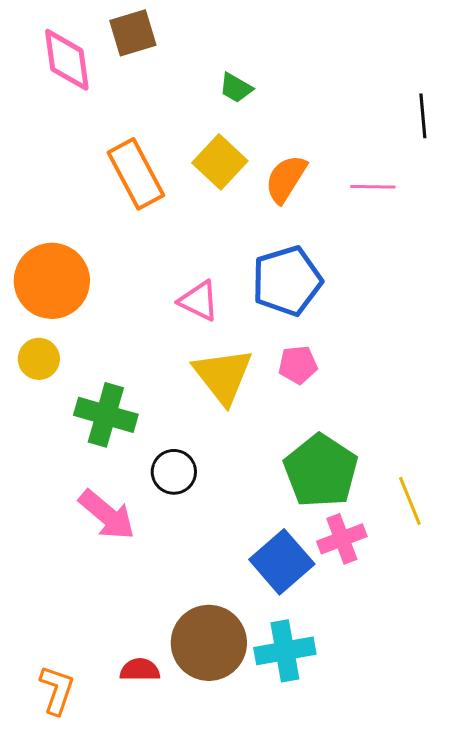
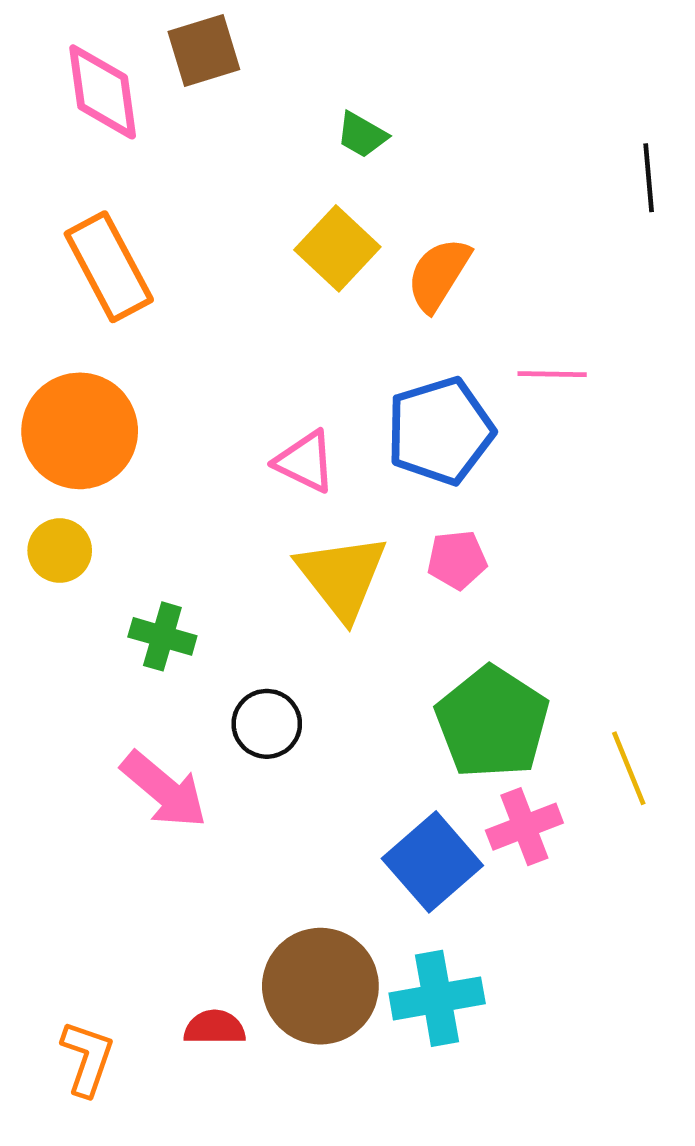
orange rectangle: (136, 174) -> (109, 267), moved
pink line: (373, 187) -> (552, 374), moved
green cross: (106, 415) -> (162, 636), size x0.7

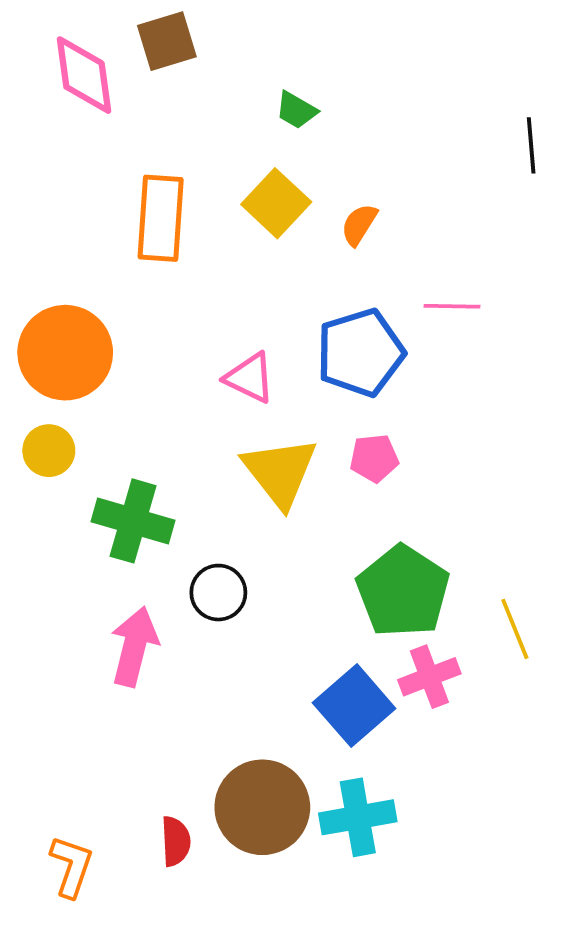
orange rectangle: (109, 267) -> (161, 218), moved, turned 32
orange semicircle: (439, 274) -> (359, 225), size x0.7
green cross: (162, 636) -> (133, 521), size x1.5
pink arrow: (164, 790) -> (134, 647), turned -116
red semicircle: (215, 1028) -> (176, 841), turned 87

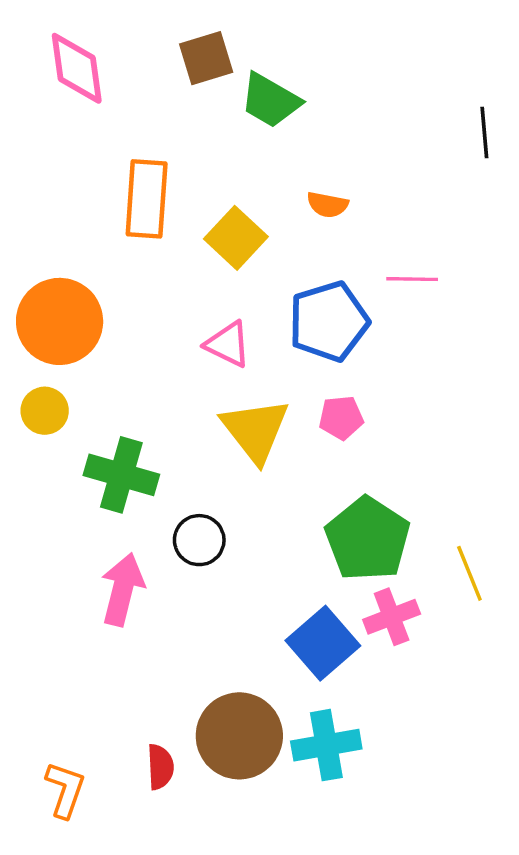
brown square: (167, 41) -> (206, 58), moved
green trapezoid: (296, 110) -> (270, 100), size x1.6
yellow square: (276, 203) -> (236, 238), moved
orange semicircle: (359, 225) -> (327, 205), turned -111

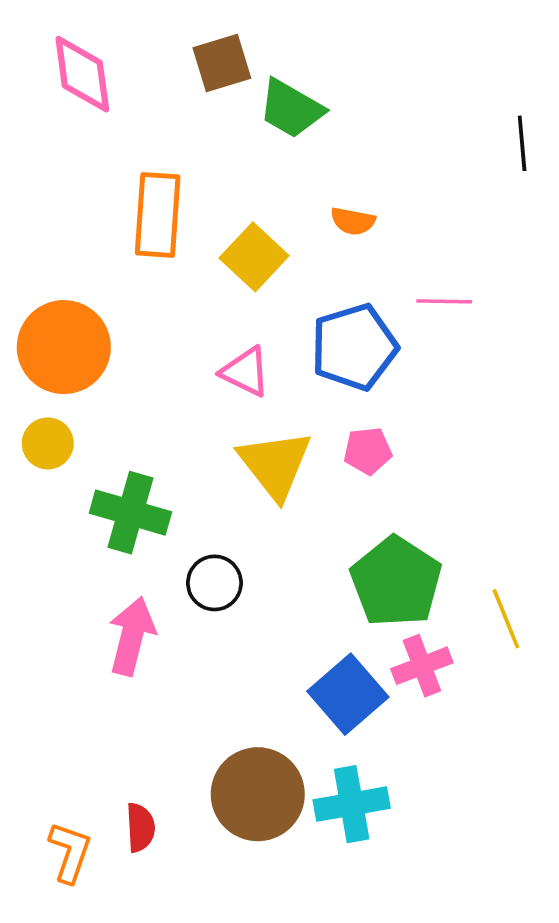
red semicircle: (160, 767) -> (140, 828), moved

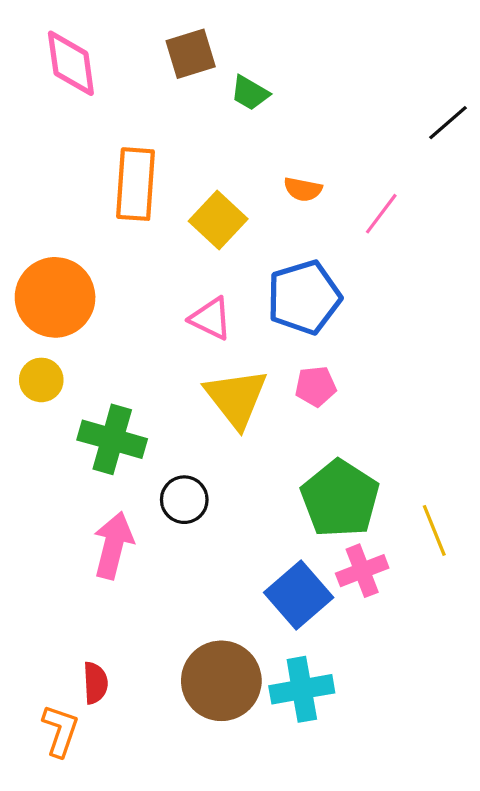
green trapezoid: (291, 109) -> (250, 93), size x0.7
black line: (522, 143) -> (448, 123), turned 54
pink line: (444, 301) -> (381, 214), moved, turned -54
red semicircle: (140, 828) -> (95, 683), moved

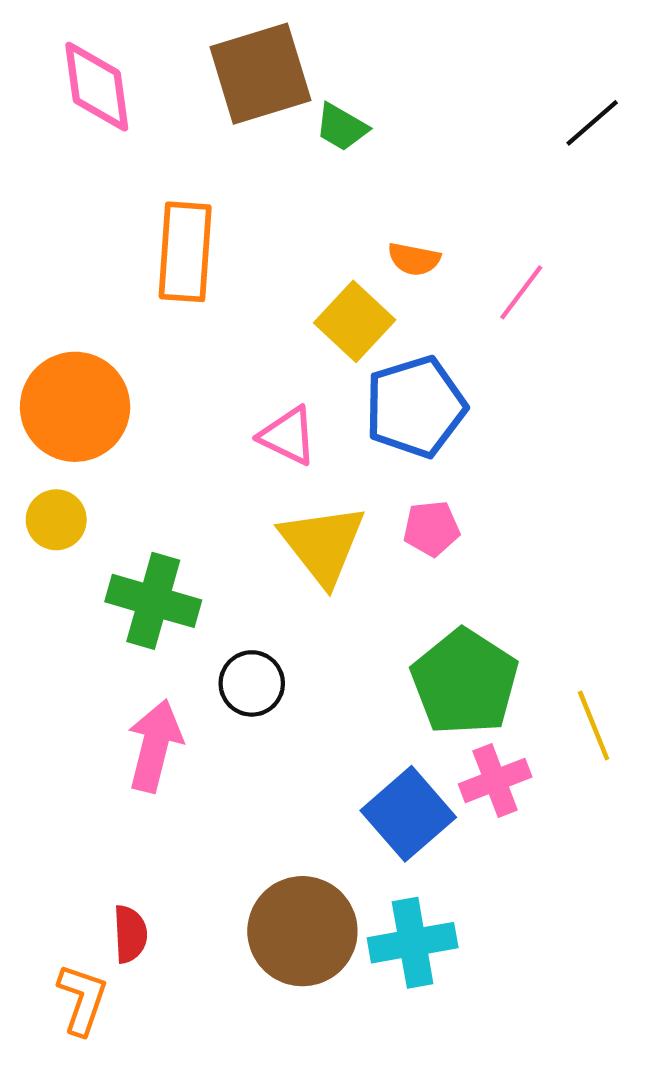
brown square: (191, 54) -> (260, 74), size x1.5
black line: (448, 123) -> (592, 123), moved
yellow square: (218, 220) -> (355, 321), moved

